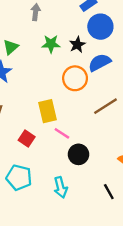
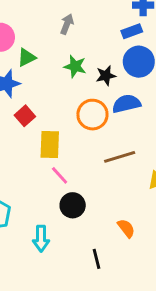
red square: (27, 138) -> (25, 116), moved

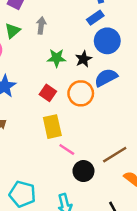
green triangle: (27, 57) -> (12, 31), moved
red square: (25, 116) -> (48, 93), moved
brown line: (120, 157) -> (115, 155), moved

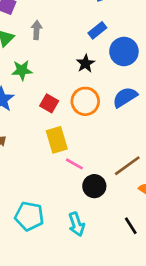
blue rectangle: (95, 18) -> (97, 30), moved
blue circle: (107, 41) -> (124, 52), moved
green star: (57, 58) -> (22, 70), moved
blue semicircle: (106, 77) -> (125, 97), moved

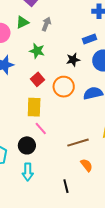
green star: (22, 70) -> (37, 51), moved
black circle: (94, 186) -> (27, 145), moved

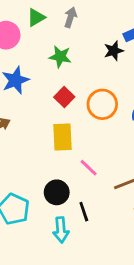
black star: (73, 60) -> (114, 51), moved
pink line: (41, 128) -> (89, 168), moved
black line: (66, 186) -> (84, 212), moved

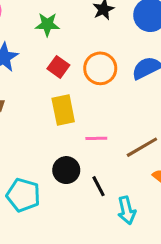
pink line: (89, 168) -> (96, 138), turned -36
cyan arrow: (61, 230) -> (127, 210), moved

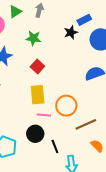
orange circle: (100, 68) -> (66, 106), moved
pink line: (96, 138) -> (44, 115), moved

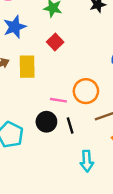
yellow rectangle: (38, 95) -> (27, 67), moved
black line: (55, 146) -> (70, 126), moved

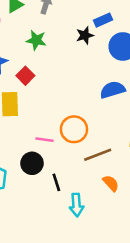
red square: (55, 42) -> (25, 76), moved
black line: (70, 126) -> (56, 182), moved

